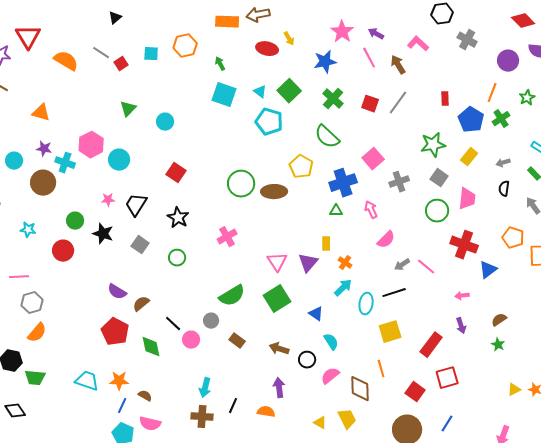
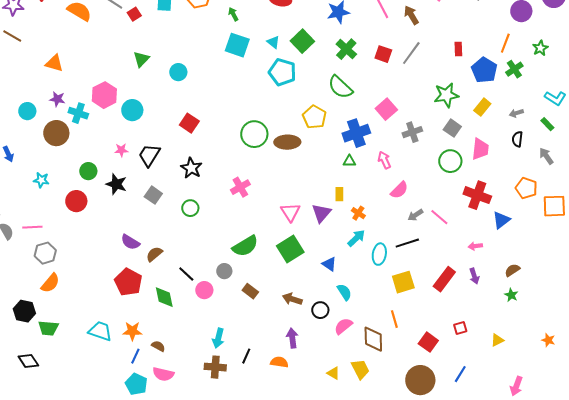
red rectangle: (431, 345) -> (444, 279), moved
red square: (447, 378) -> (460, 328), size x0.6
yellow triangle: (514, 390) -> (497, 340), moved

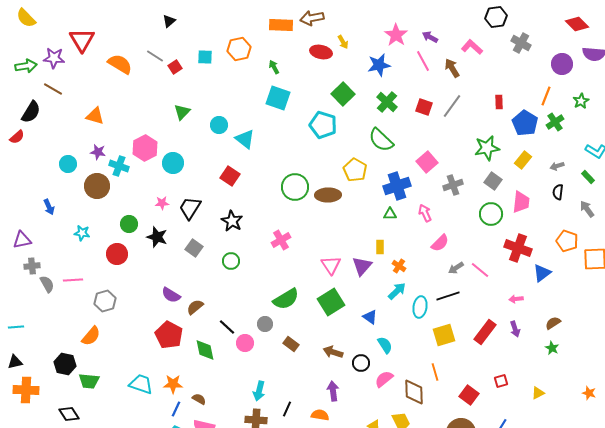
cyan triangle: (273, 42) -> (245, 139), moved, size x1.5
gray hexagon: (45, 253) -> (105, 301), moved

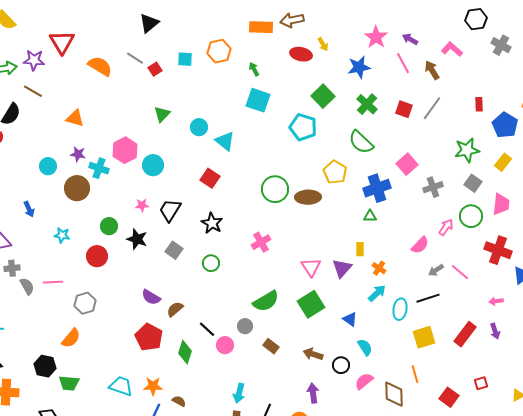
black triangle: (169, 21) -> (149, 23), size x1.5
pink arrow: (425, 213) -> (446, 227), moved, turned 60
green diamond: (205, 350) -> (185, 352), turned 30

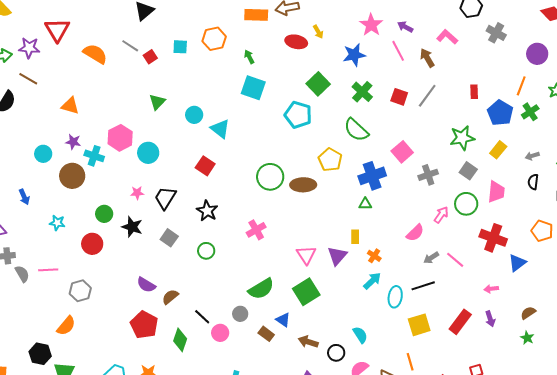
blue triangle: (350, 319) -> (283, 320), moved

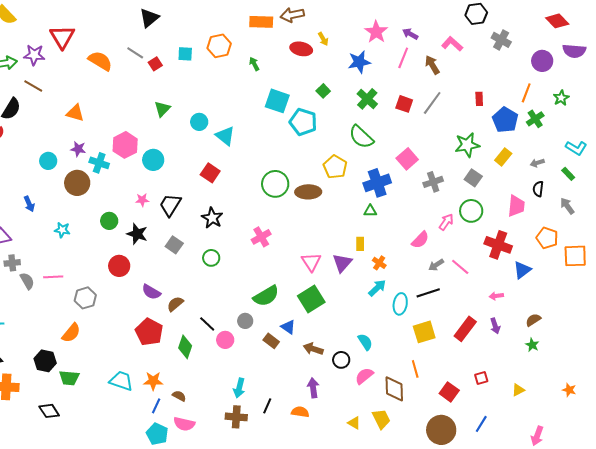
pink line: (398, 51) -> (403, 58), turned 50
green square: (318, 84) -> (323, 91), size x0.6
cyan square: (253, 88) -> (277, 101), moved
pink trapezoid: (496, 192) -> (516, 206), moved
red circle: (92, 244) -> (119, 266), moved

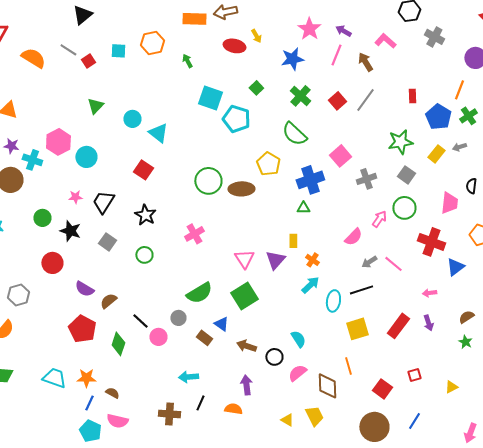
red square: (404, 104) -> (337, 101), turned 30
gray arrow: (537, 163) -> (459, 147), moved
cyan arrow: (239, 388) -> (188, 377), moved, turned 72

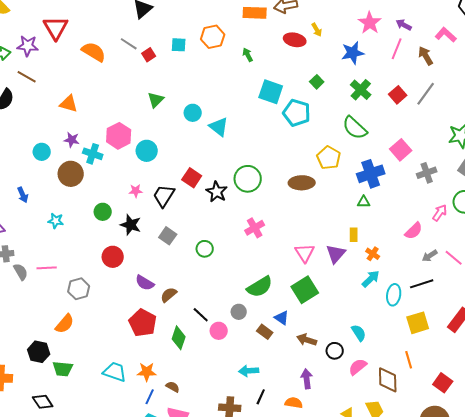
red square: (143, 170) -> (192, 178), moved
green circle: (208, 181) -> (248, 179), moved
black star: (145, 215) -> (217, 192), moved

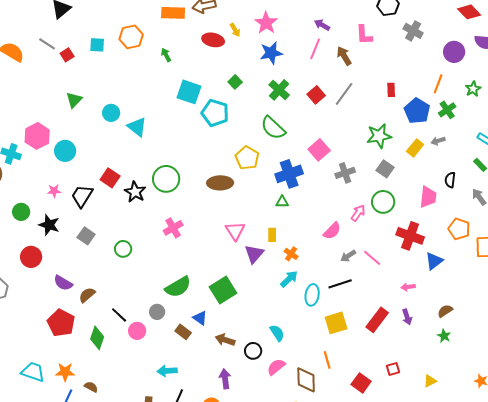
pink star: (370, 23) -> (266, 23), moved
pink L-shape: (446, 35) -> (364, 35), turned -135
pink triangle: (305, 253) -> (235, 231), moved

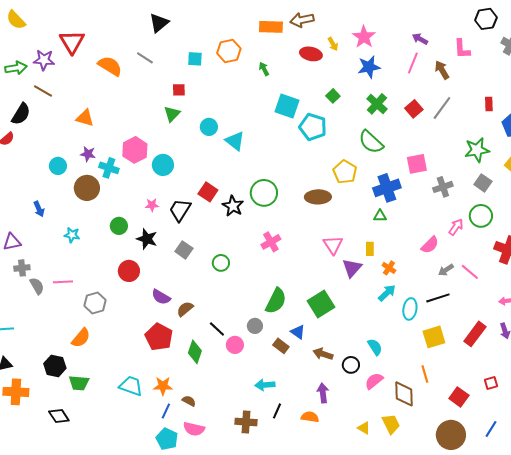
red square: (67, 55) -> (179, 90), moved, turned 32
pink square: (319, 150) -> (417, 164), turned 30
green semicircle: (178, 287) -> (276, 301), turned -32

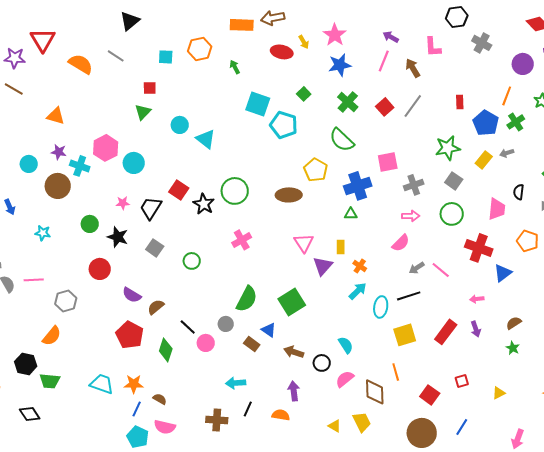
pink arrow: (456, 227) -> (411, 216), moved, turned 54

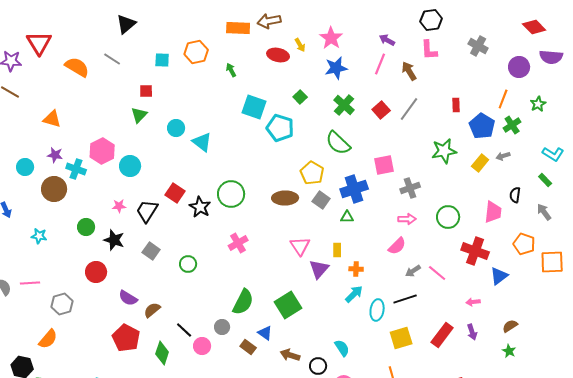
black hexagon: (457, 17) -> (431, 20), moved
gray square: (454, 181) -> (321, 200), moved
orange cross: (360, 266) -> (356, 269), turned -32

